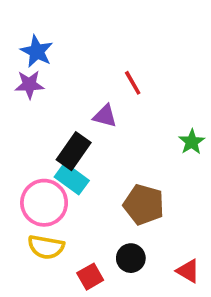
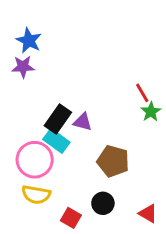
red line: (133, 83) -> (142, 93), moved
purple triangle: (105, 116) -> (83, 122), moved
red square: (90, 277) -> (71, 218), turned -30

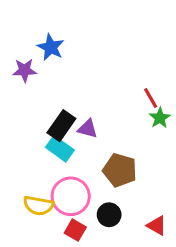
blue star: (29, 41) -> (51, 47), moved
pink circle: (35, 160) -> (71, 196), moved

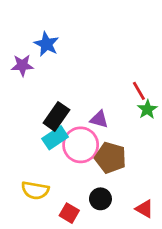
purple triangle: (88, 129) -> (99, 119), moved
cyan rectangle: (60, 149) -> (55, 138), turned -70
pink circle: (71, 196) -> (81, 145), moved

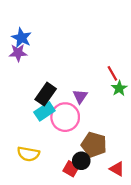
blue star: (47, 44) -> (21, 38), moved
purple triangle: (99, 119) -> (80, 96), turned 49
brown pentagon: (110, 158) -> (94, 145), moved
red square: (69, 213) -> (71, 169), moved

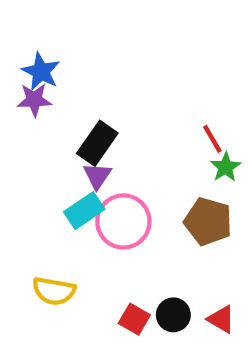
black rectangle: (46, 94) -> (97, 143), moved
purple triangle: (80, 96) -> (97, 176), moved
brown pentagon: (94, 145) -> (208, 221), moved
black circle: (81, 161) -> (173, 315), moved

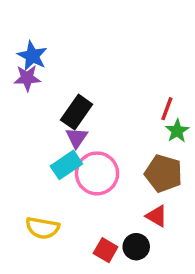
red line: (212, 139) -> (167, 109), turned 50
red triangle: (221, 319) -> (157, 216), moved

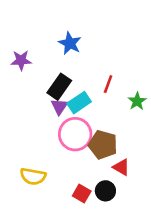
blue star: (32, 56) -> (70, 43), moved
red line: (167, 109) -> (108, 84), moved
cyan rectangle: (66, 165) -> (79, 103), moved
brown pentagon: (163, 173) -> (103, 145), moved

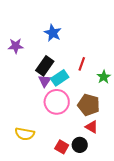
brown pentagon: (103, 145) -> (89, 105), moved

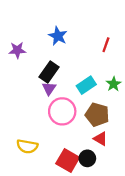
red line: (82, 64) -> (106, 45), moved
cyan rectangle: (60, 78) -> (86, 85), moved
red square: (62, 147) -> (68, 161), size x1.5

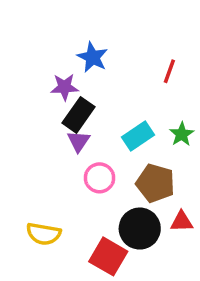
purple star: (17, 50) -> (65, 87), moved
pink circle: (62, 111) -> (100, 178), size x0.7
red triangle: (100, 139) -> (182, 222), moved, turned -32
black circle: (87, 158) -> (140, 229), moved, size x1.5

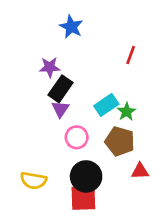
blue star: (93, 57) -> (71, 27), moved
green star: (182, 134) -> (127, 112), moved
black circle: (140, 229) -> (86, 176), moved
red square: (108, 256) -> (83, 198), turned -32

